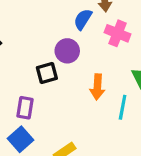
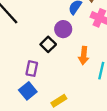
black square: (47, 73) -> (48, 44), turned -32

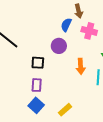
black square: (48, 44) -> (38, 63), moved, turned -32

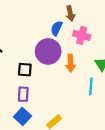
purple circle: (59, 46) -> (48, 51), size x1.5
orange arrow: (81, 66) -> (71, 63), moved

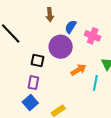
brown arrow: (70, 13) -> (50, 15), moved
orange arrow: (71, 63) -> (78, 70), moved, turned -126

